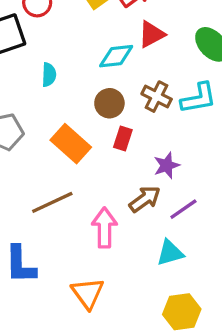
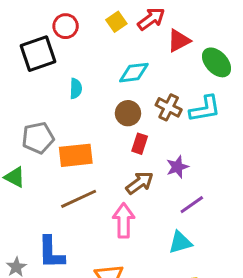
red triangle: (151, 34) -> (179, 41), moved
orange rectangle: (71, 144) -> (76, 155), moved, turned -48
brown arrow: (145, 199) -> (140, 183), moved

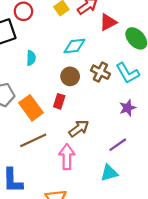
cyan L-shape: (205, 109) -> (128, 73), turned 70
red rectangle: (140, 144) -> (59, 101), moved
orange rectangle: (76, 155) -> (31, 108), turned 60
purple star: (177, 167) -> (128, 108), moved

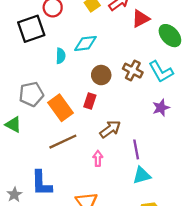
cyan diamond: (74, 46) -> (85, 43), moved
purple line: (118, 145) -> (136, 149), moved, turned -66
pink arrow: (67, 157) -> (98, 158), size x0.6

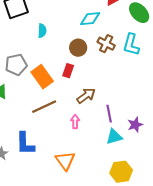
cyan diamond: (85, 43) -> (90, 19), moved
cyan L-shape: (161, 72) -> (131, 45), turned 45
purple star: (161, 108) -> (135, 125), moved

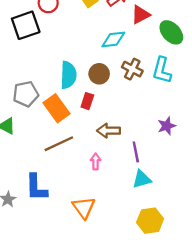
cyan semicircle: (42, 31) -> (68, 75), moved, size x1.6
brown arrow: (86, 96) -> (109, 131), turned -144
purple star: (135, 125) -> (167, 126), moved

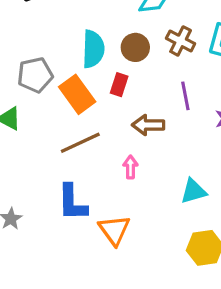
purple line: (136, 152) -> (185, 96), moved
blue L-shape: (36, 187) -> (72, 203), moved

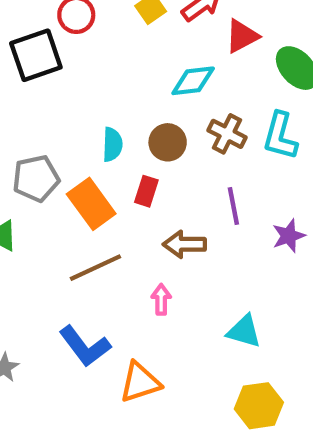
cyan semicircle: (93, 49) -> (112, 144), size x0.7
cyan triangle: (193, 191) -> (244, 331), turned 32
blue L-shape: (72, 203) -> (85, 346), turned -36
orange triangle: (114, 230) -> (140, 382), turned 48

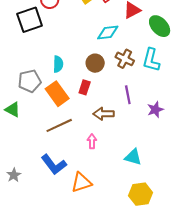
cyan semicircle: (112, 144) -> (58, 64), moved

